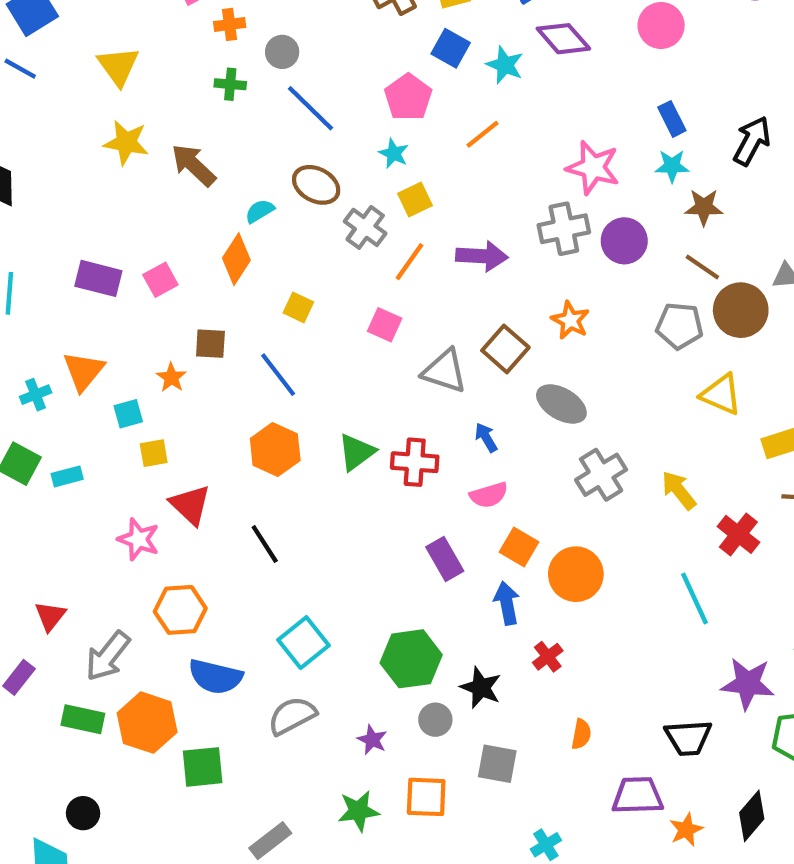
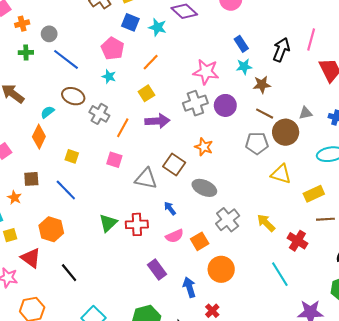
yellow square: (415, 199) -> (146, 93), moved
orange hexagon: (275, 450) -> (51, 229), moved
orange square: (519, 547) -> (200, 241), moved, turned 36

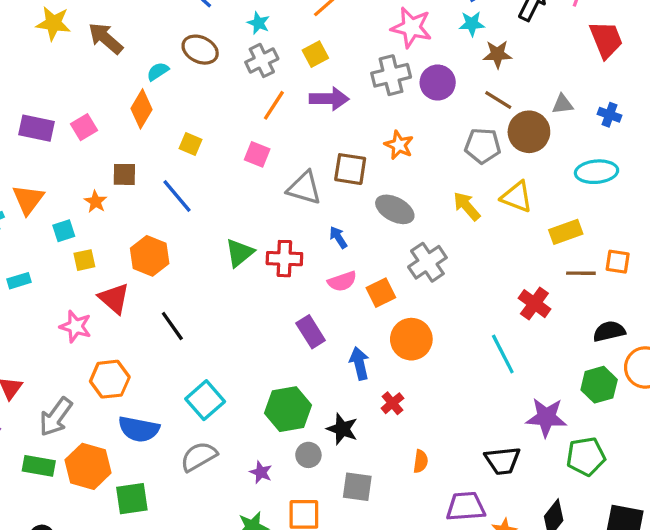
gray cross: (99, 114) -> (262, 60), moved, turned 30
brown square: (174, 165) -> (350, 169), turned -30
yellow arrow: (266, 223) -> (467, 206), moved

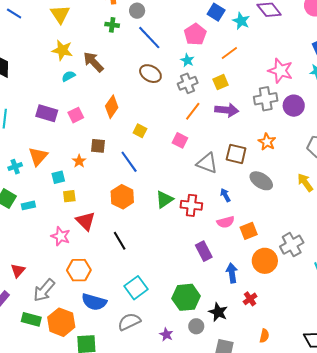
cyan semicircle: (158, 71) -> (69, 76), moved
orange hexagon: (150, 256) -> (122, 197), moved
gray cross: (427, 262) -> (292, 245), moved

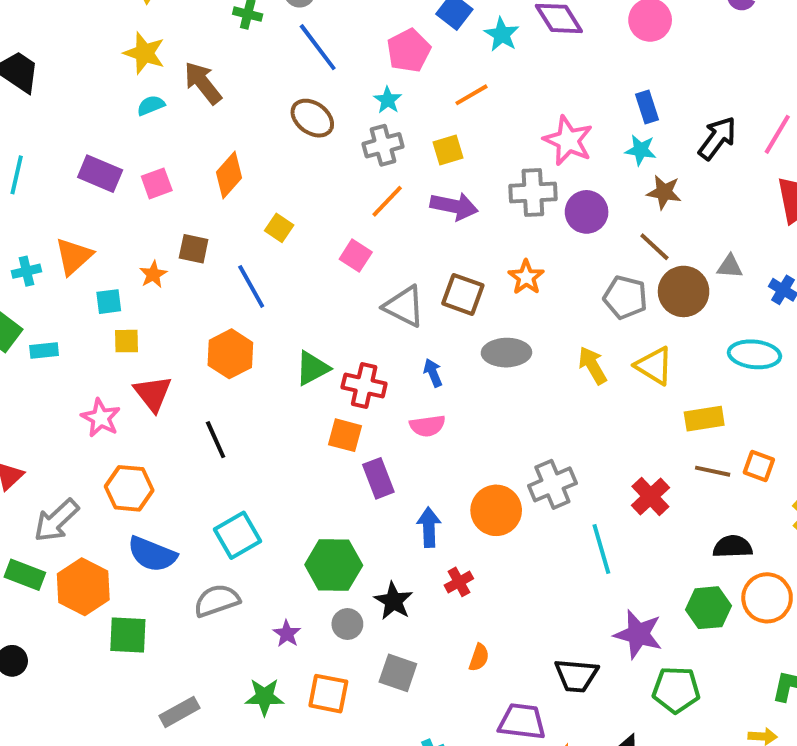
gray ellipse: (261, 181) -> (506, 353), turned -40
orange square: (249, 231) -> (345, 435), moved, turned 30

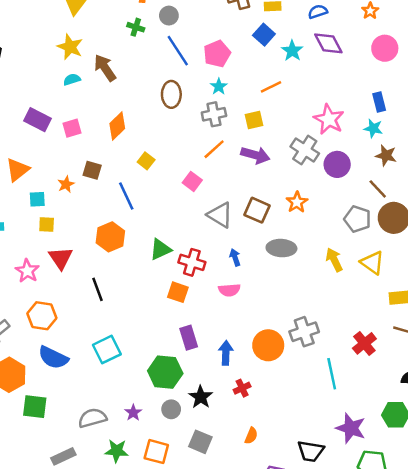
pink pentagon: (409, 51) -> (217, 54), moved
brown ellipse: (312, 118) -> (171, 94), turned 50
gray cross: (533, 193) -> (305, 150), turned 32
purple rectangle: (378, 478) -> (189, 338), moved
gray semicircle: (217, 601) -> (92, 418), moved

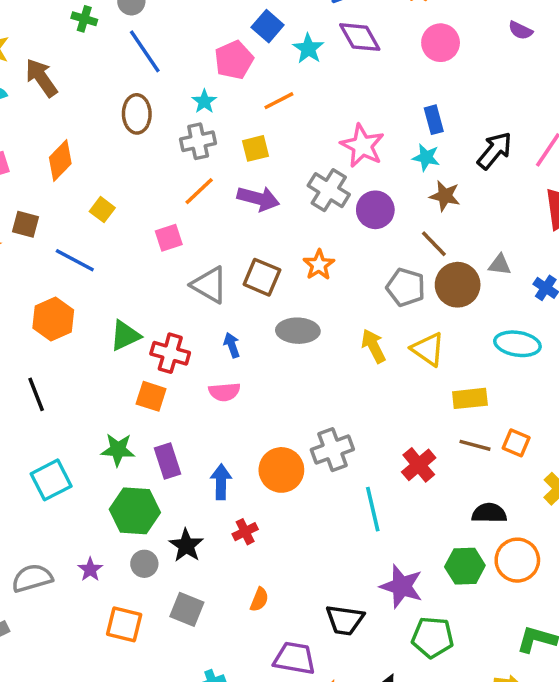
pink pentagon: (217, 54) -> (234, 60), moved
pink square: (192, 181) -> (169, 238), turned 36
blue line: (126, 196) -> (75, 260), turned -36
green star: (117, 451) -> (118, 450), moved

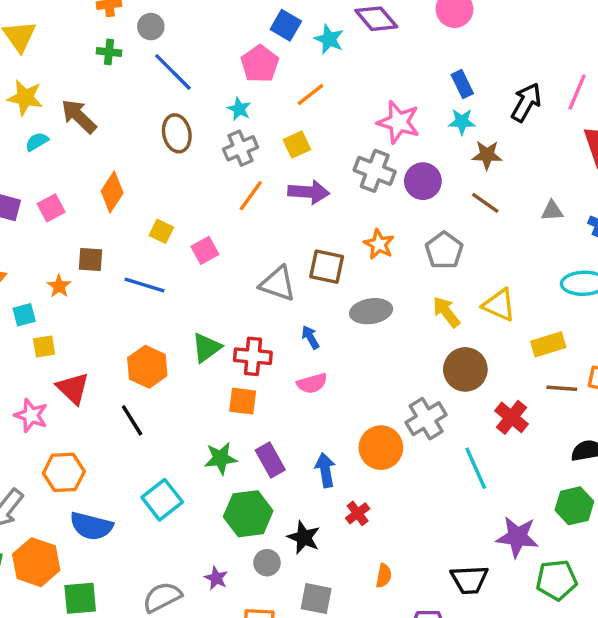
pink square: (169, 238) -> (205, 250), moved
brown circle: (458, 285) -> (465, 369), moved
gray pentagon: (406, 287) -> (444, 250), moved, turned 30
orange hexagon: (53, 319) -> (147, 367), moved

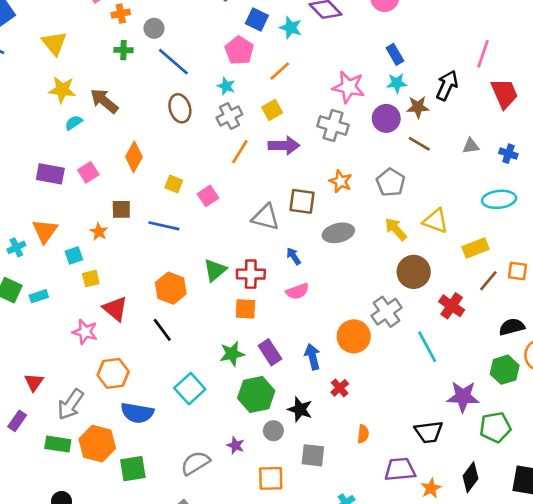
black arrow: (526, 102) -> (447, 85), moved
purple circle: (423, 181) -> (386, 118), moved
brown line: (562, 388) -> (488, 281), turned -50

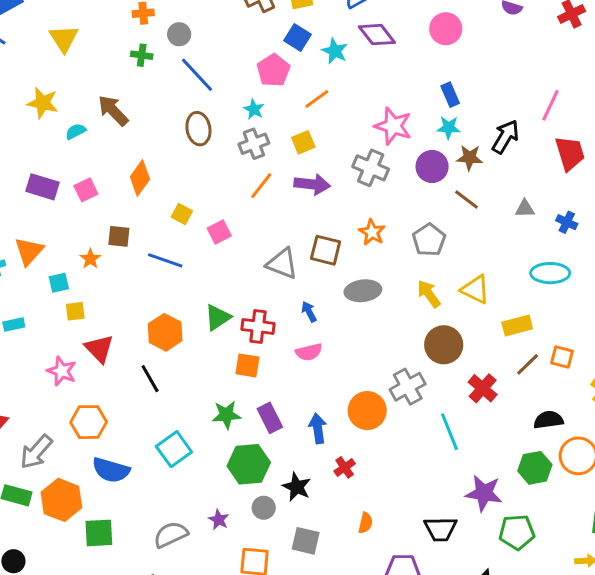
yellow star: (62, 90) -> (43, 103), moved

